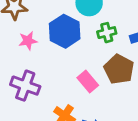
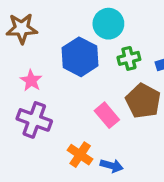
pink star: (28, 41) -> (31, 80), moved, turned -30

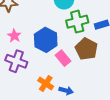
blue hexagon: (80, 57) -> (46, 40), moved
green cross: (129, 58) -> (77, 22), size x1.5

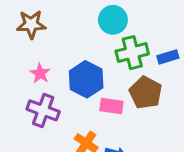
pink rectangle: (63, 58) -> (111, 106), turned -42

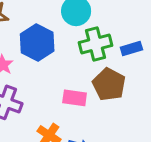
blue hexagon: (86, 79) -> (37, 42), moved

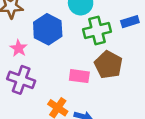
blue rectangle: (131, 48) -> (130, 22), moved

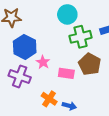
blue hexagon: (48, 29) -> (25, 47), moved
pink star: (19, 48) -> (43, 62), moved

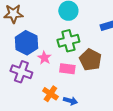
green cross: (81, 37) -> (68, 41), moved

